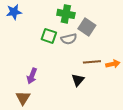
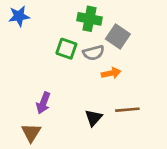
brown line: (92, 62) -> (127, 110), moved
orange arrow: (113, 64) -> (111, 73), moved
black triangle: (78, 80) -> (94, 118), moved

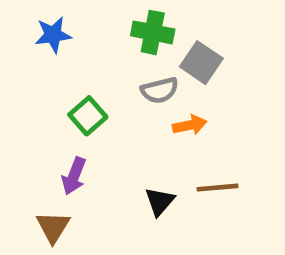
blue star: (19, 16) -> (53, 35), moved
green square: (66, 49) -> (88, 116), moved, turned 30

